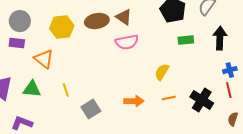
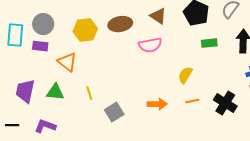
brown triangle: (124, 17) -> (158, 16), moved

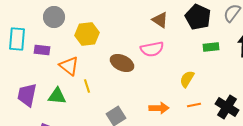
gray circle: (43, 24) -> (54, 17), moved
brown ellipse: (120, 24) -> (122, 63), moved, turned 35
yellow line: (89, 93) -> (87, 86), moved

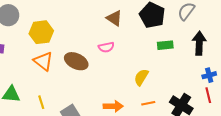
pink semicircle: (152, 49) -> (106, 47), size x0.7
orange triangle: (69, 66) -> (43, 61), moved
yellow line: (87, 86) -> (41, 102), moved

